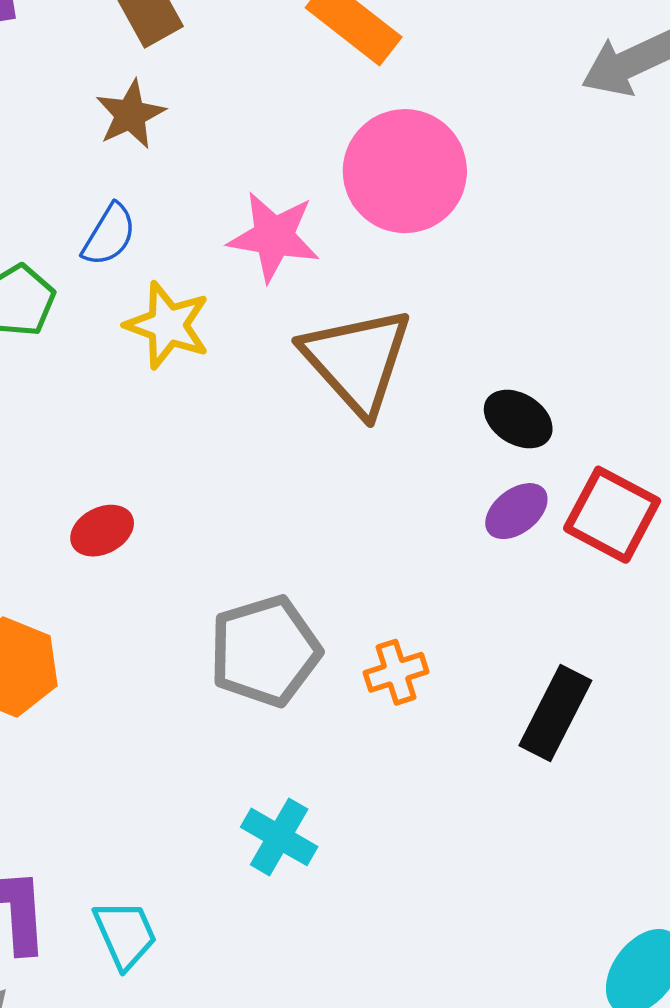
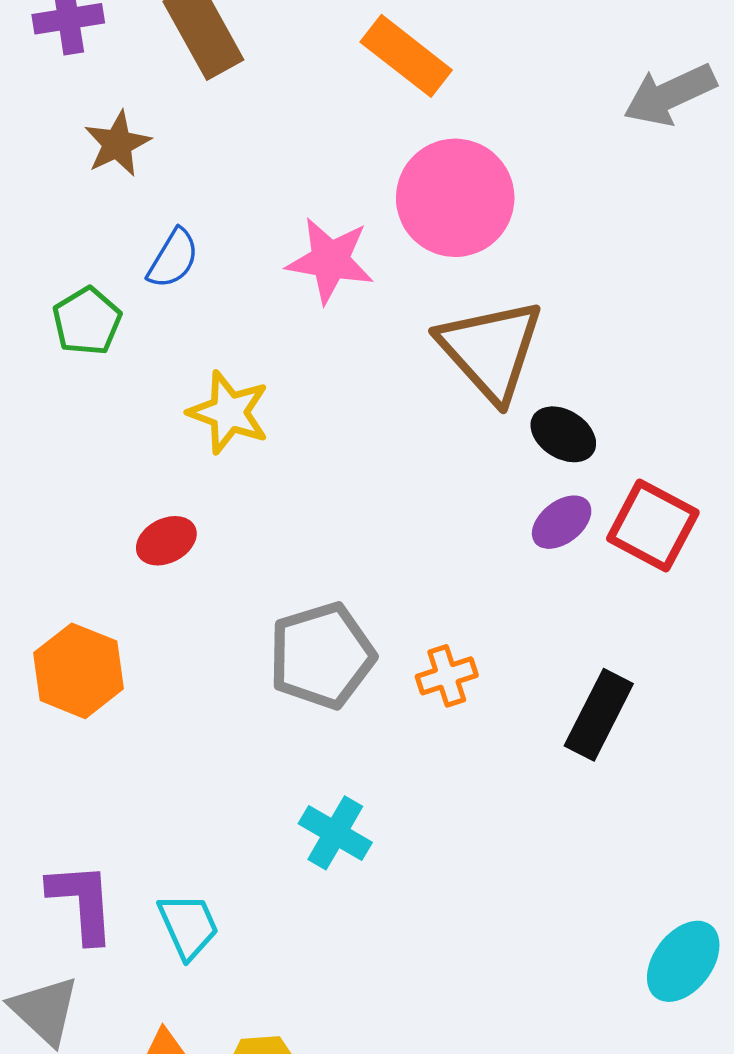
brown star: (130, 114) -> (117, 144), moved
yellow star: (168, 325) -> (229, 412), moved
brown triangle: (357, 361) -> (491, 350), moved

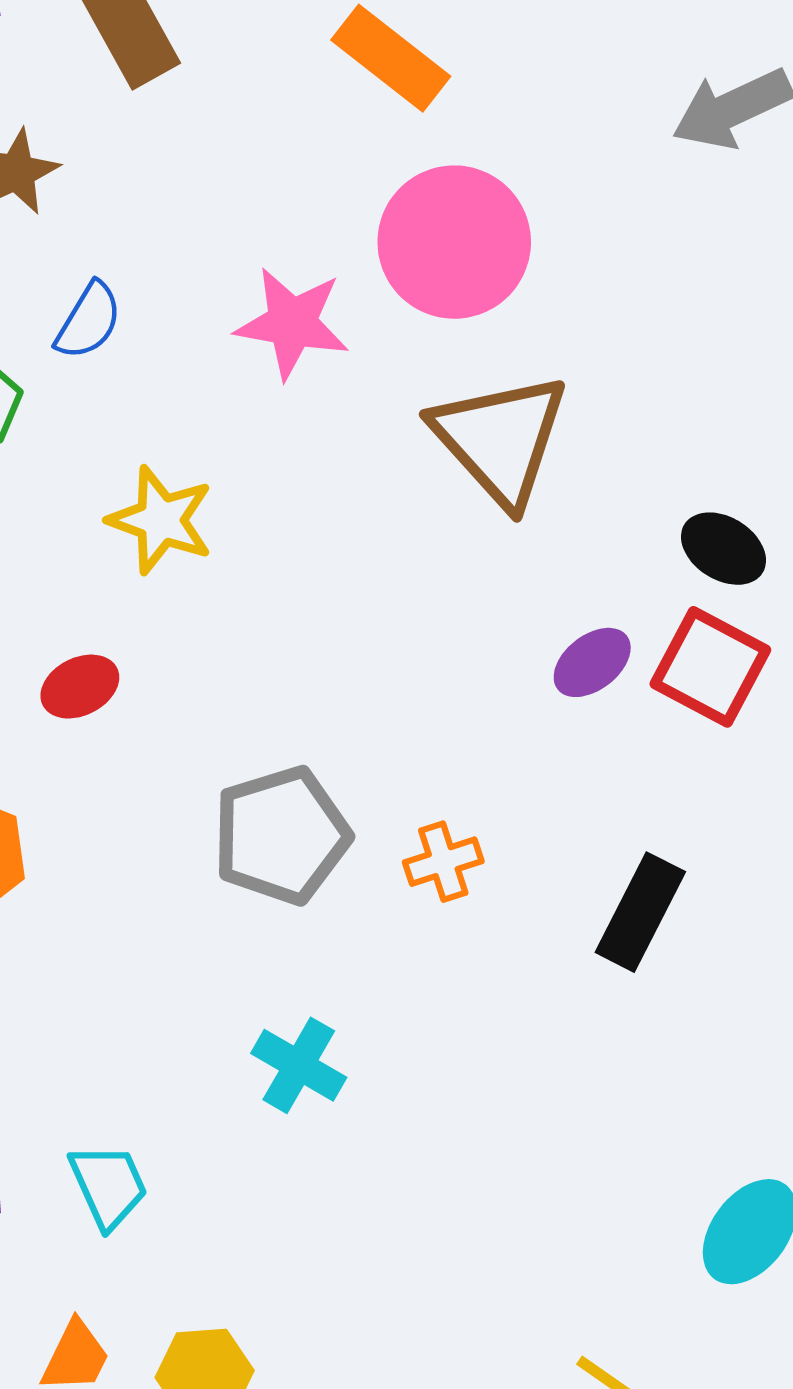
black ellipse: (563, 434) -> (724, 549), moved

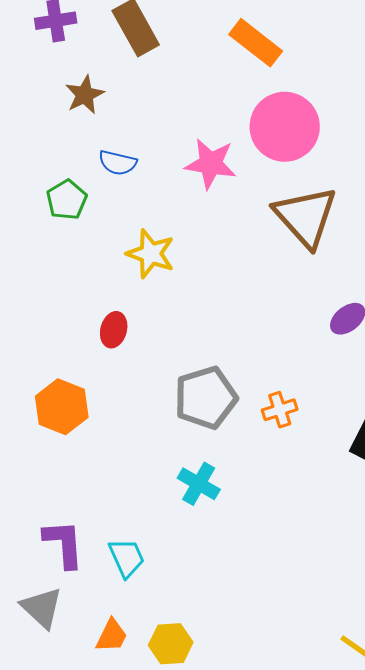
blue semicircle: (89, 321) -> (118, 163), turned 72
red ellipse: (80, 687) -> (114, 330), turned -48
cyan cross: (299, 1065) -> (199, 484), moved

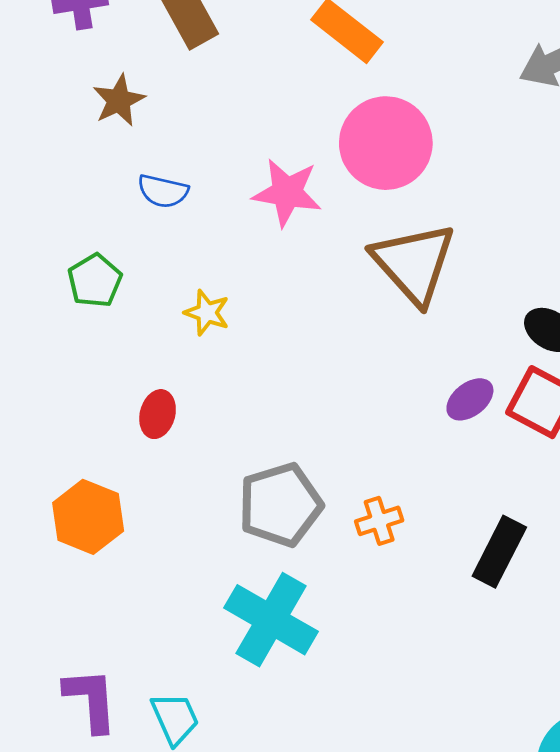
green pentagon: (67, 200) -> (95, 281), moved
yellow star: (151, 254) -> (207, 313), size x0.7
cyan cross: (199, 484) -> (271, 620), size x1.6

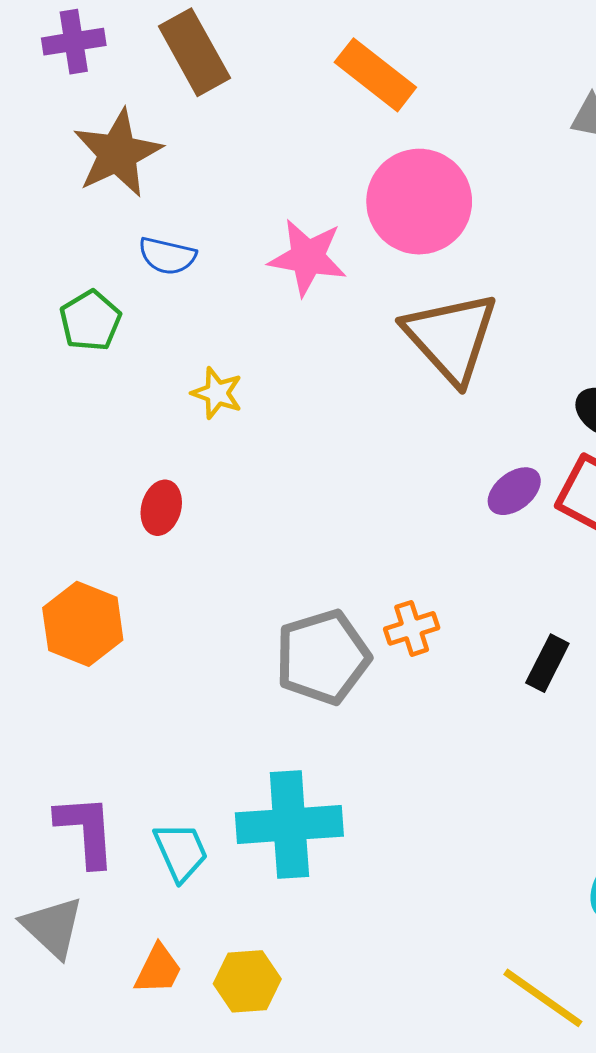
brown star: (119, 100) -> (117, 153), size x1.5
green pentagon: (95, 281) -> (90, 321), moved
gray pentagon: (280, 505) -> (323, 657), moved
black rectangle: (499, 552) -> (547, 663), size x0.7
cyan cross: (271, 620) -> (289, 824), moved, turned -34

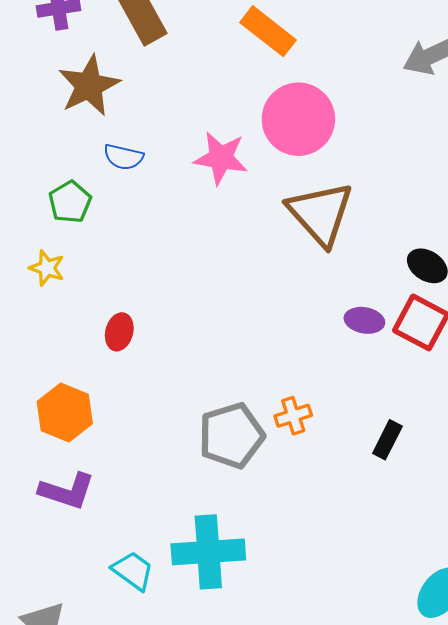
yellow star: (217, 393) -> (47, 268), moved
purple ellipse: (514, 491) -> (364, 320), turned 48
purple L-shape: (86, 831) -> (67, 491), moved, turned 112
cyan trapezoid: (181, 852) -> (133, 571), turned -30

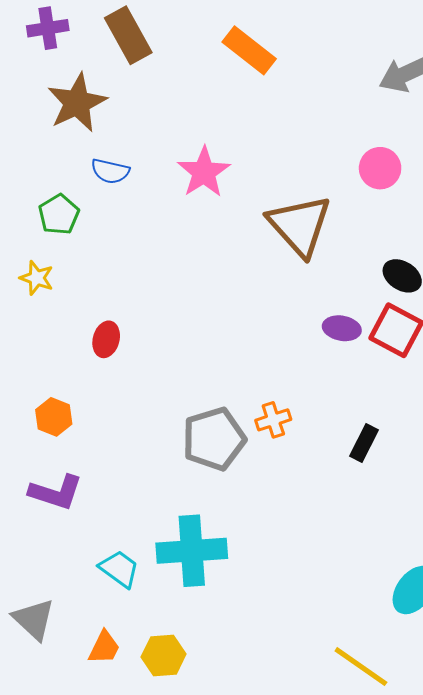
pink circle: (298, 119) -> (380, 168), moved, size x0.6
pink star: (221, 158) -> (204, 172), turned 30
orange hexagon: (65, 413) -> (54, 417), size x0.7

